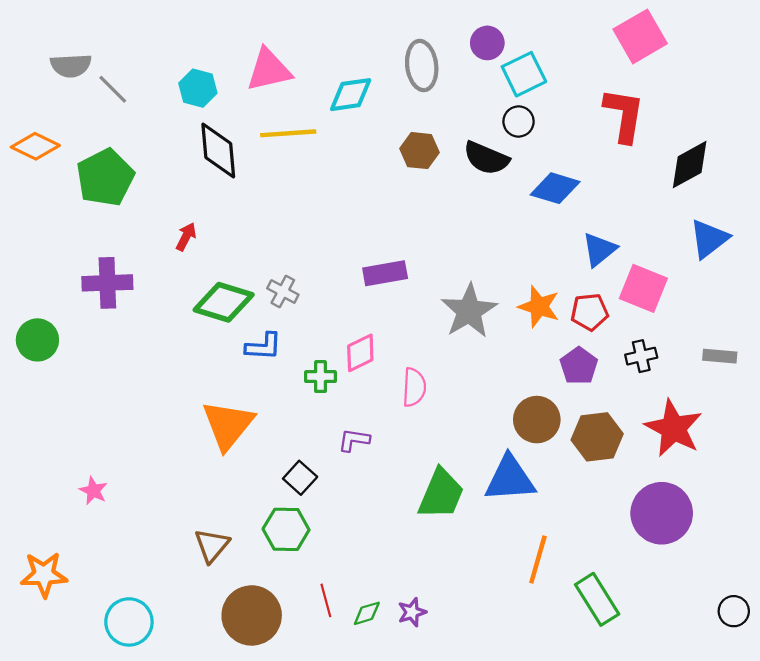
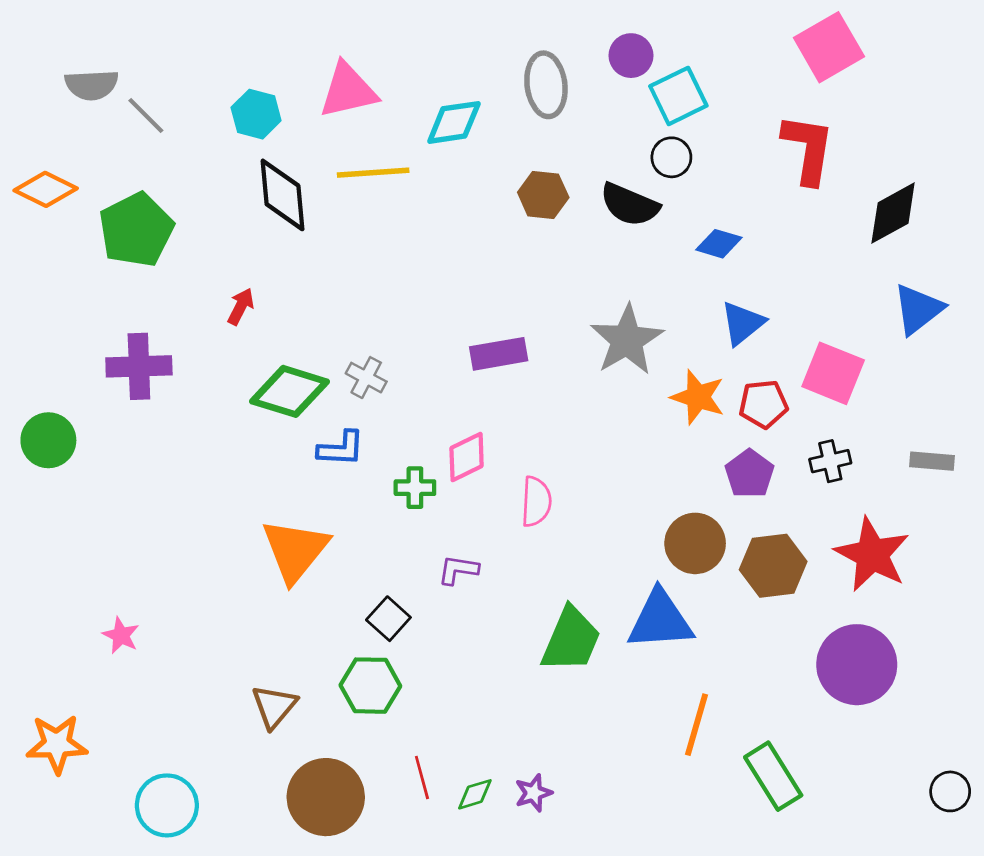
blue diamond: (555, 188) -> (719, 244), size x0.7
blue triangle: (599, 250) -> (742, 323), moved
gray star: (469, 311) -> (627, 340), moved

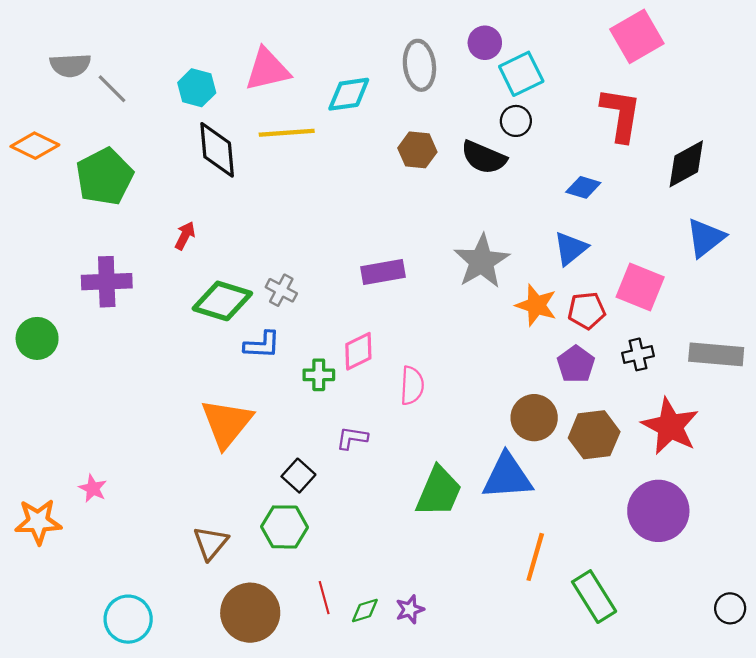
blue diamond: (719, 244) -> (583, 187), moved
gray rectangle: (932, 461) -> (716, 354), size x1.6
orange star: (57, 744) -> (38, 522), moved

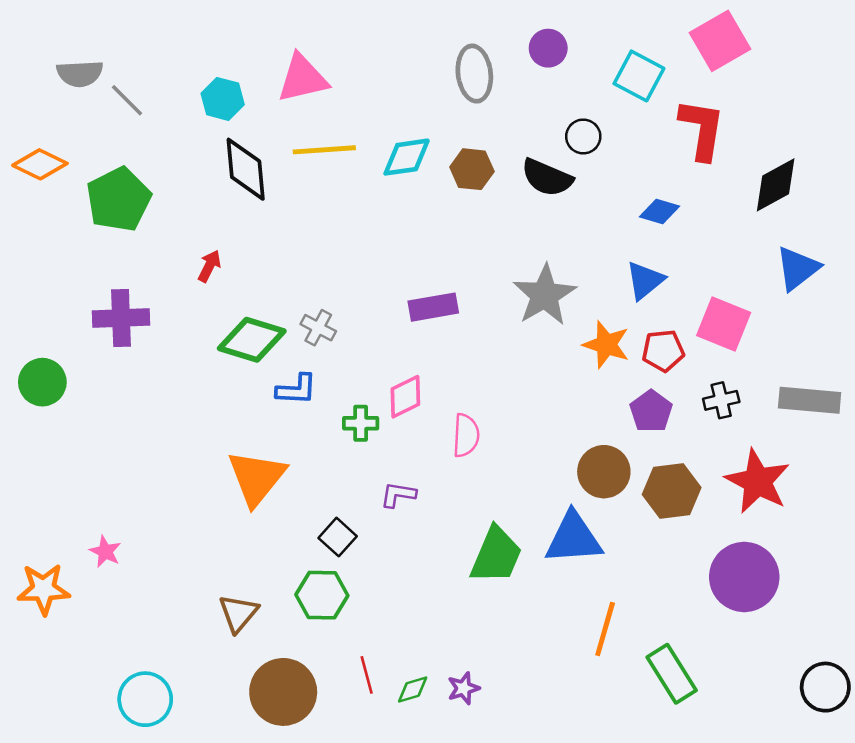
cyan square: (521, 74) -> (639, 76), moved, turned -36
cyan diamond: (349, 94) -> (407, 157), moved
black circle: (730, 608) -> (825, 687), size x1.4

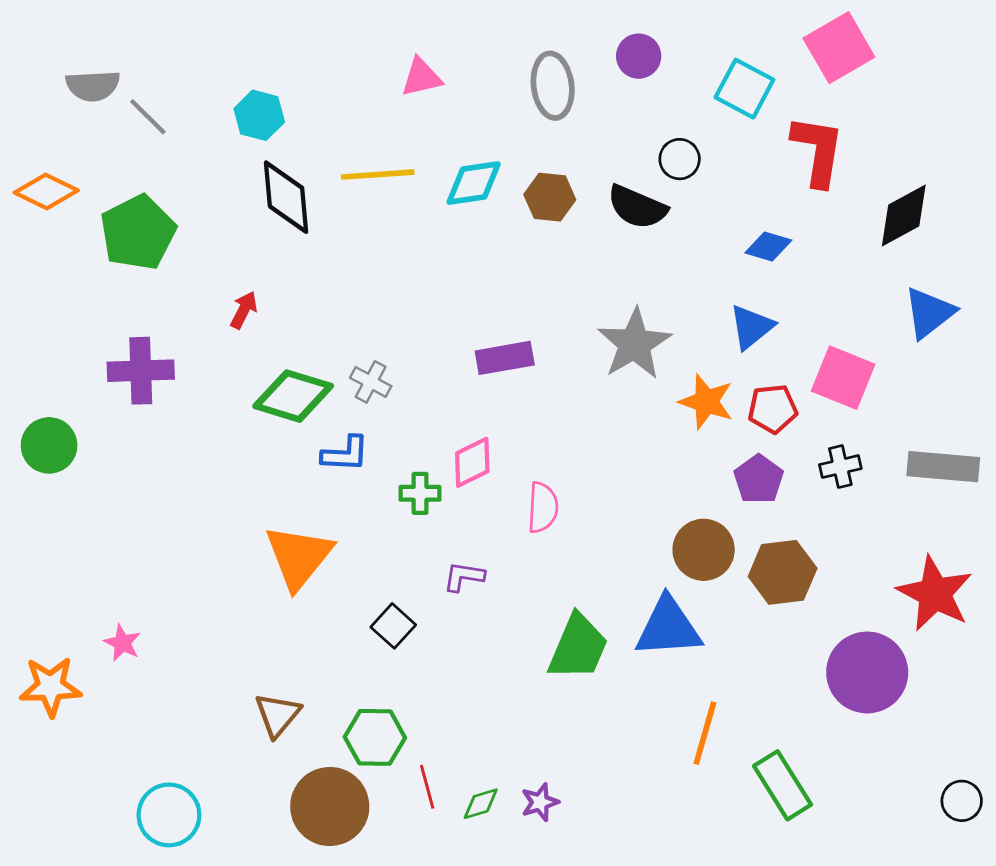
pink triangle: (303, 78) -> (421, 77), moved, size x0.7
red star: (758, 481) -> (935, 594), moved
green hexagon: (322, 595) -> (375, 737), moved
black circle: (825, 687) -> (962, 801), size x0.7

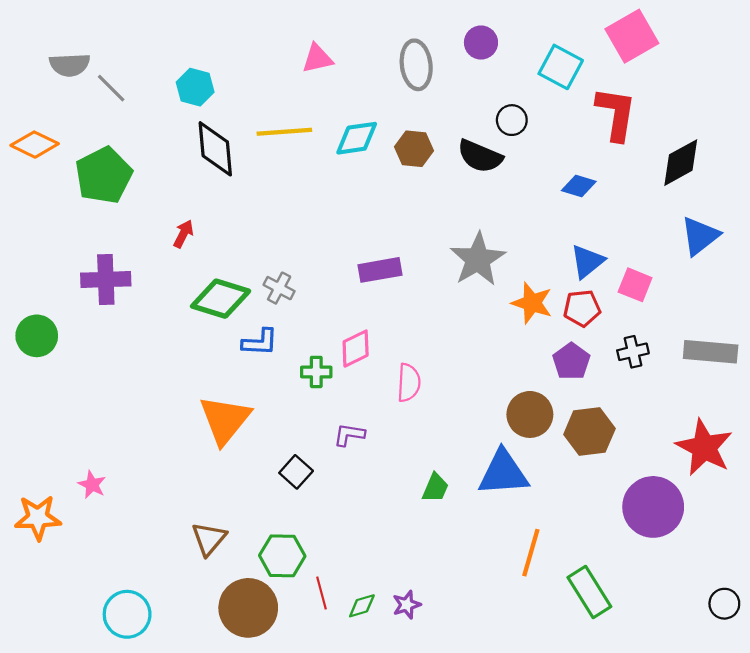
blue triangle: (751, 327) -> (587, 261), moved
pink square: (843, 378) -> (635, 285), size x0.7
green trapezoid: (578, 647) -> (435, 488), size x0.6

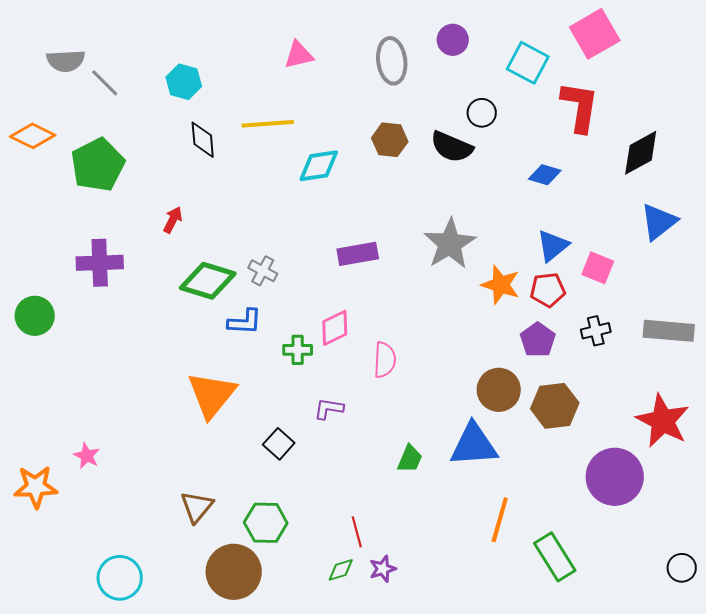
cyan diamond: (357, 138) -> (319, 166), moved
black diamond: (215, 149) -> (203, 140), size x0.7
red line: (322, 593) -> (357, 532), moved

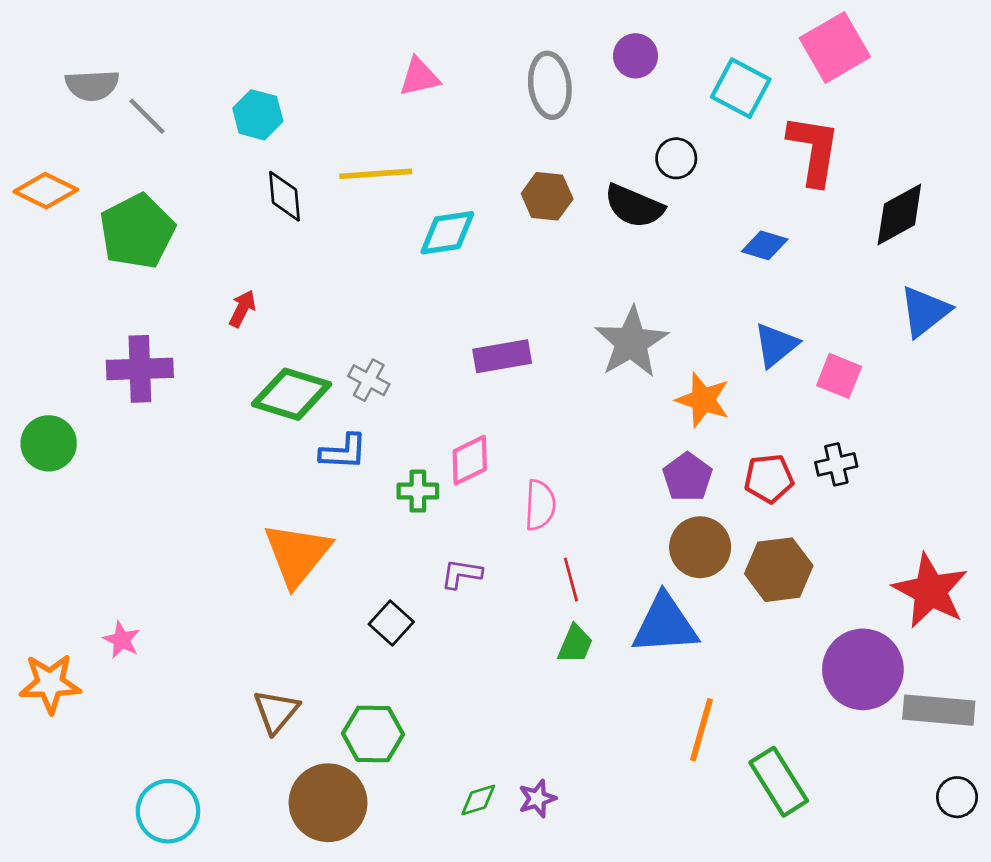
red pentagon: (548, 290) -> (769, 478), moved
gray rectangle: (669, 331) -> (939, 710), moved
purple pentagon: (538, 340) -> (687, 477), moved
red line: (357, 532) -> (571, 580), moved

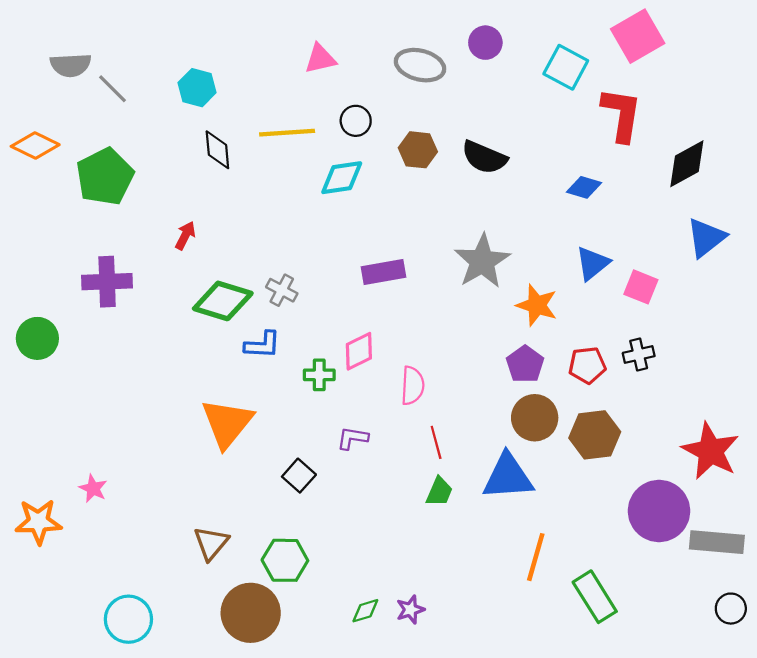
gray ellipse: (550, 85) -> (420, 65), turned -69
black circle: (676, 158) -> (356, 121), moved

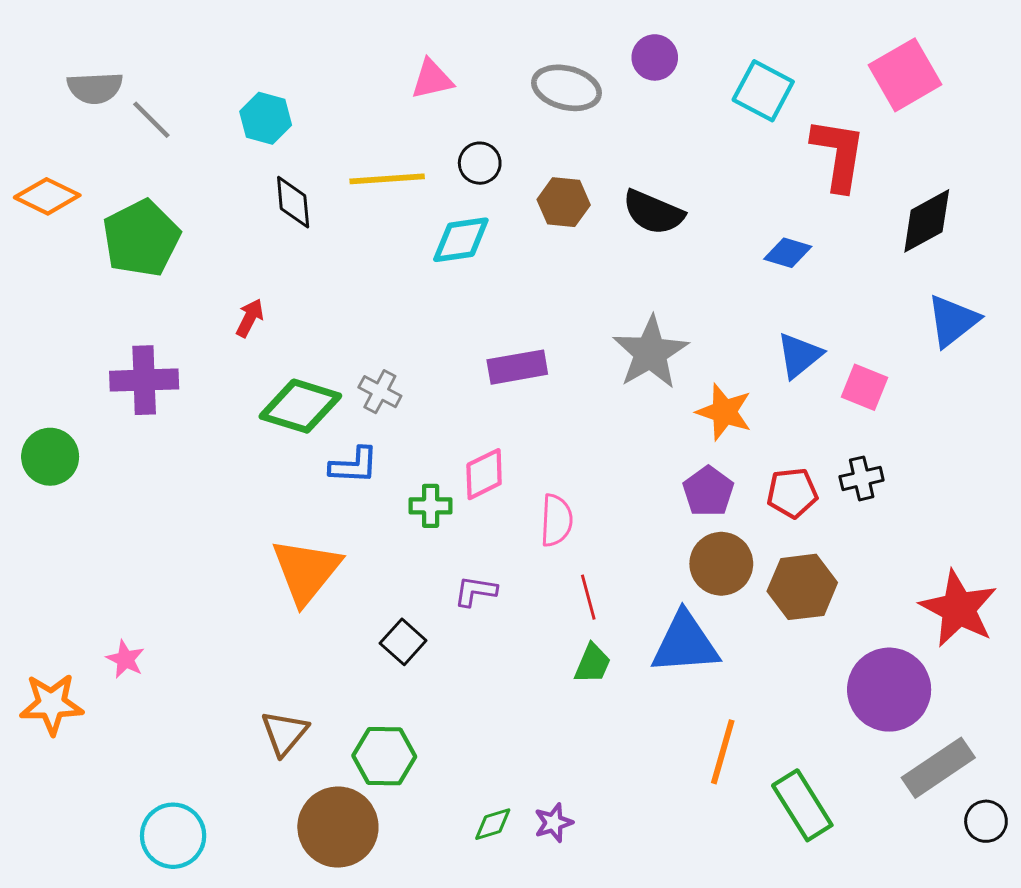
pink square: (638, 36) -> (905, 75), moved
gray rectangle: (717, 542) -> (938, 768), moved, turned -39

